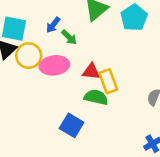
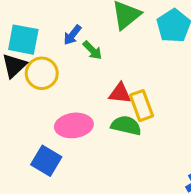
pink ellipse: (54, 65) -> (74, 125), moved
blue square: (72, 125) -> (46, 161), moved

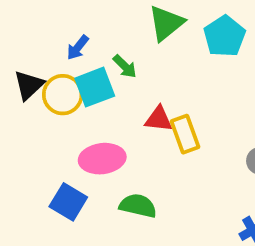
blue arrow: (72, 35) -> (78, 48), moved
cyan square: (23, 40) -> (95, 87), moved, turned -32
green semicircle: (126, 125) -> (138, 206), moved

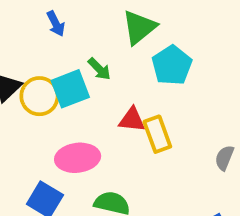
cyan pentagon: (225, 36) -> (172, 65), moved
blue arrow: (78, 48) -> (56, 24), moved, turned -65

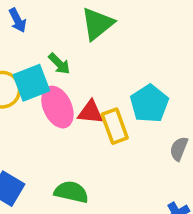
cyan pentagon: (172, 65) -> (149, 104), moved
pink ellipse: (78, 158) -> (57, 107), moved, turned 72

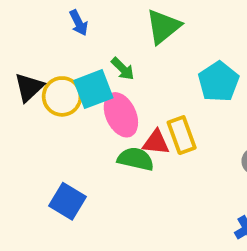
cyan pentagon: (149, 104) -> (218, 82), moved
red triangle: (90, 112) -> (156, 142), moved
green semicircle: (71, 192) -> (136, 159), moved

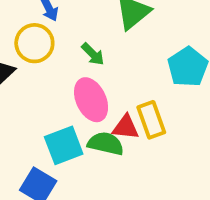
cyan square: (93, 89) -> (64, 145), moved
yellow circle: (62, 96) -> (34, 43), moved

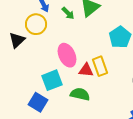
green arrow: (93, 54) -> (68, 13), moved
green semicircle: (106, 144) -> (80, 94), moved

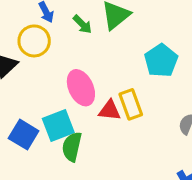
green semicircle: (80, 94) -> (72, 147), moved, turned -90
blue square: (38, 102) -> (24, 135), moved

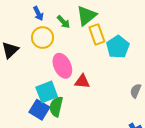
yellow circle: (34, 41) -> (43, 38), moved
yellow rectangle: (131, 104) -> (97, 34), moved
blue square: (24, 135) -> (39, 110), moved

